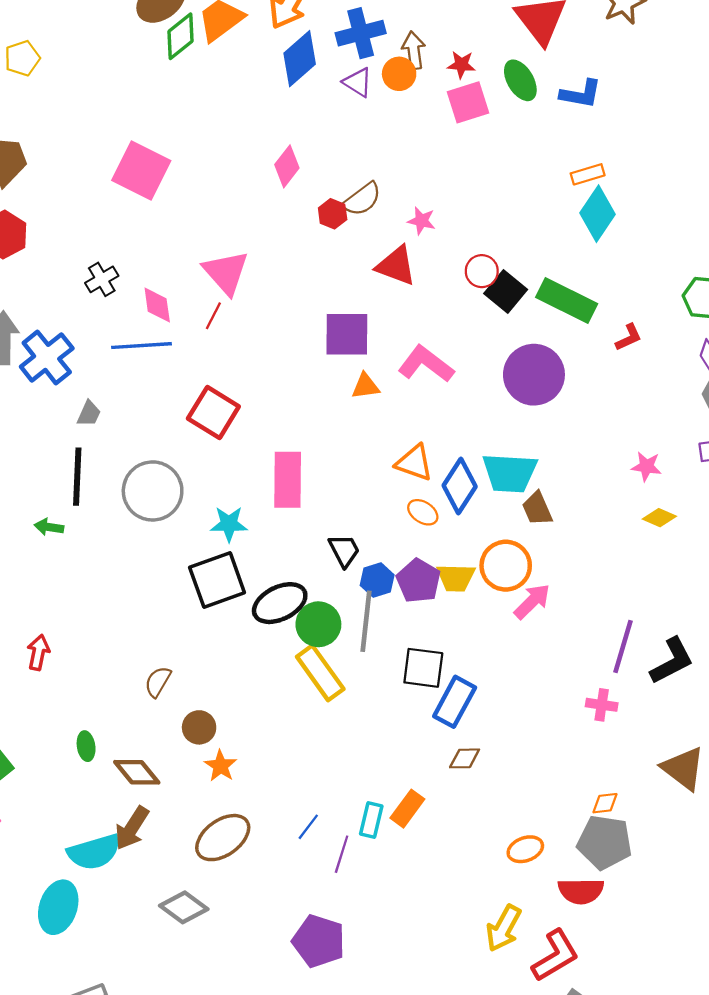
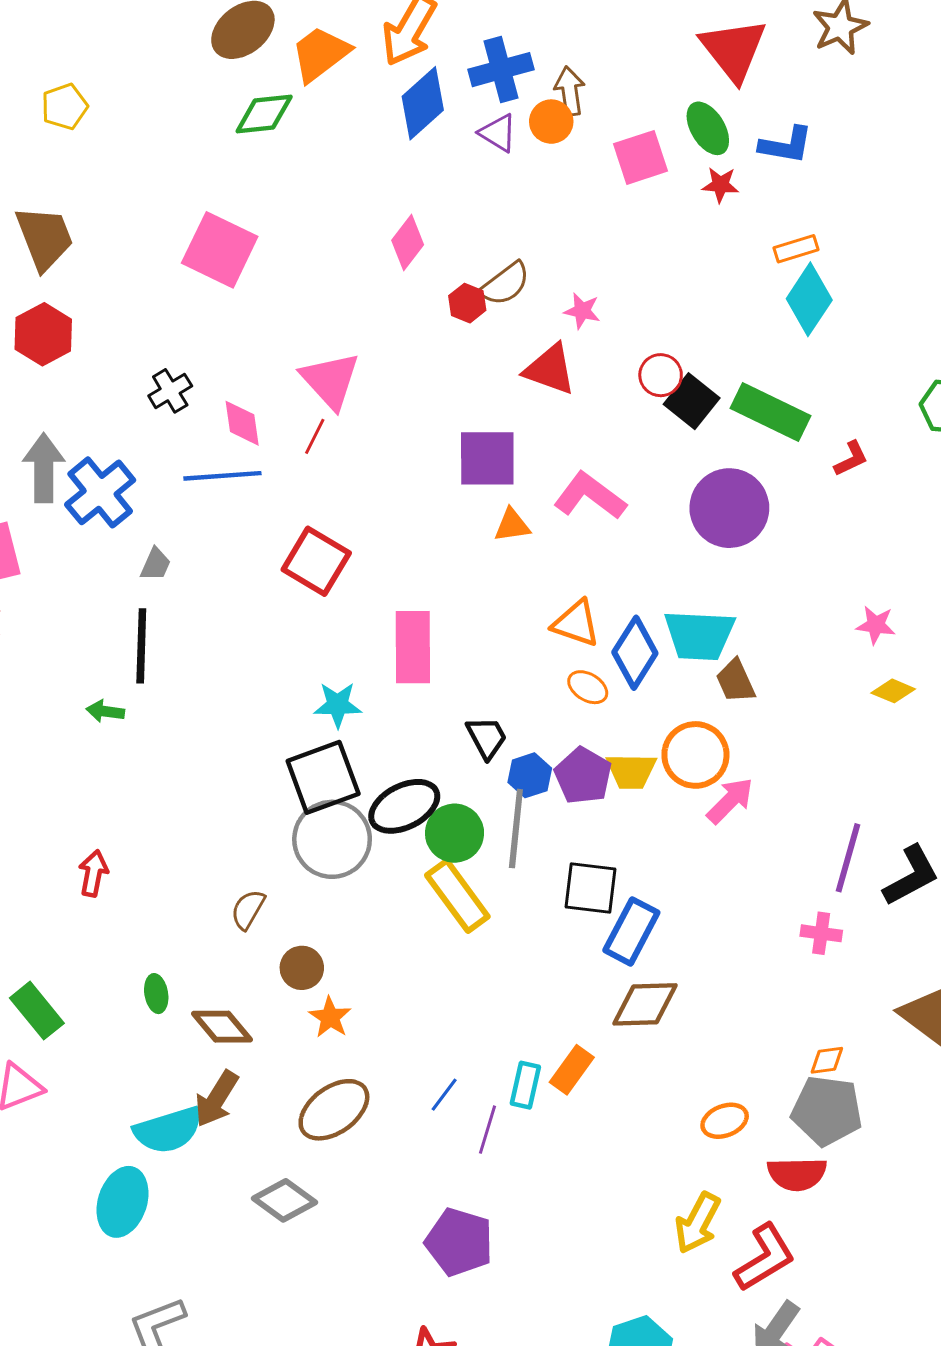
green diamond: (181, 36) -> (264, 114), moved, turned 33
red star: (461, 65) -> (720, 185), moved
gray circle: (153, 491) -> (332, 839), moved
brown diamond: (465, 758) -> (645, 1004), size x1.6

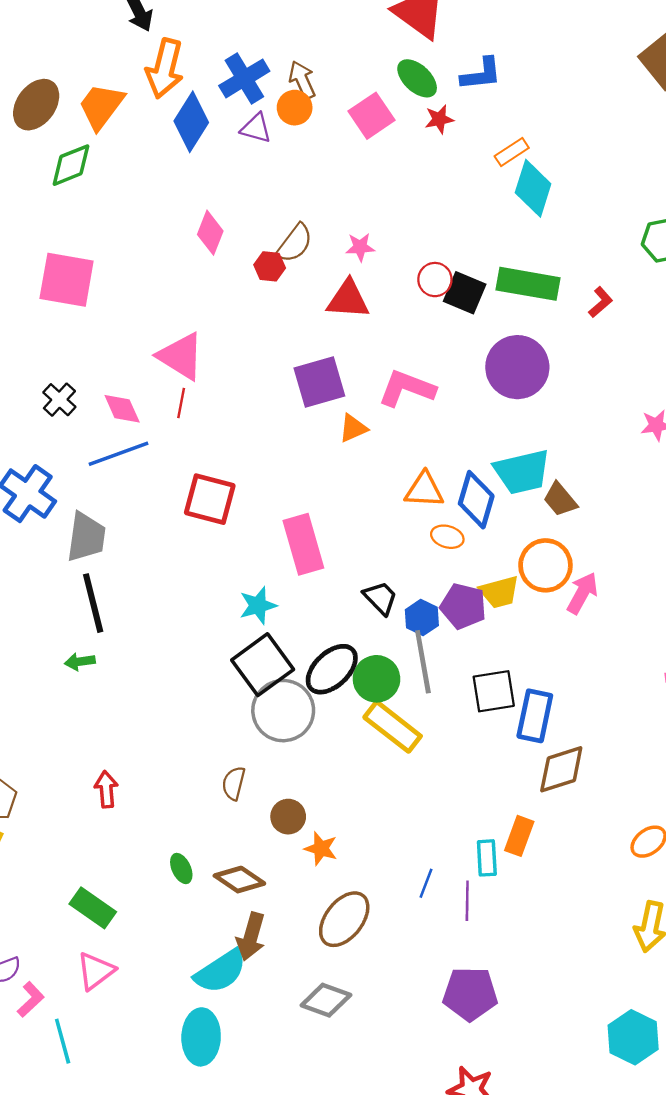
gray trapezoid: (155, 564) -> (86, 537), size x1.8

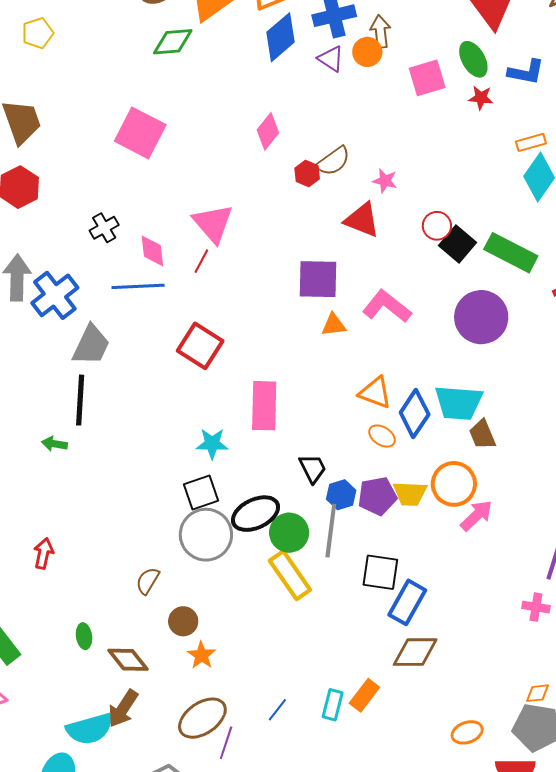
purple pentagon: (463, 606) -> (377, 496), turned 30
black square: (263, 665) -> (201, 493), size x0.7
purple line: (467, 901) -> (226, 743), moved

